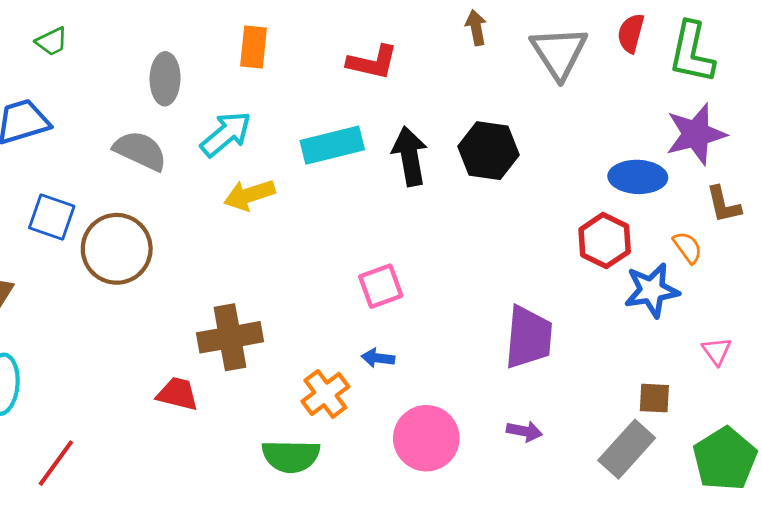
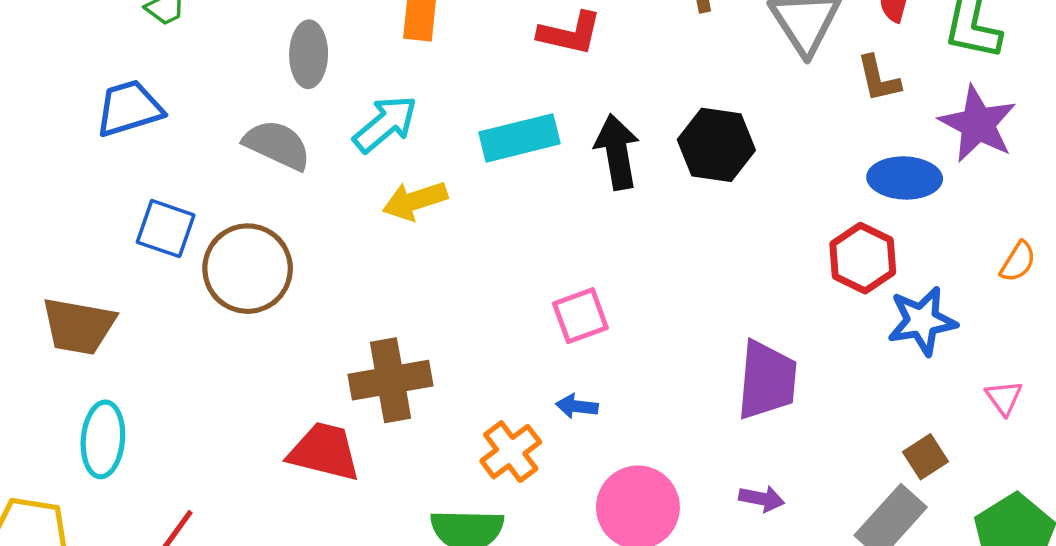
purple star: (696, 134) -> (978, 124), turned -30
brown L-shape: (723, 205) -> (878, 79), moved
orange semicircle: (688, 247) -> (1018, 262), moved, turned 68
red trapezoid: (177, 394) -> (324, 452), size x1.4
brown square: (654, 398) -> (925, 457), turned -36

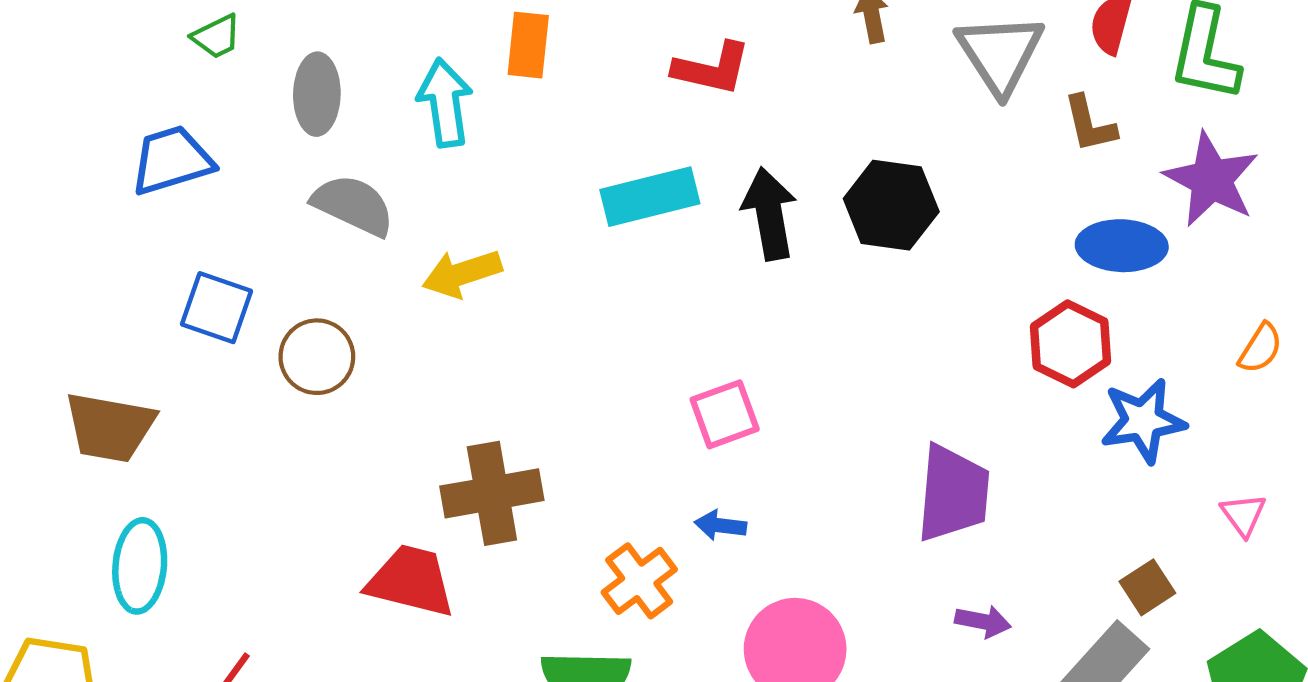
gray ellipse: (309, 54) -> (317, 94), moved
cyan arrow: (385, 124) -> (445, 103), moved, turned -58
yellow arrow: (415, 201) -> (462, 273), moved
brown circle: (248, 269) -> (317, 357), size x0.7
purple arrow: (762, 499) -> (983, 621), moved

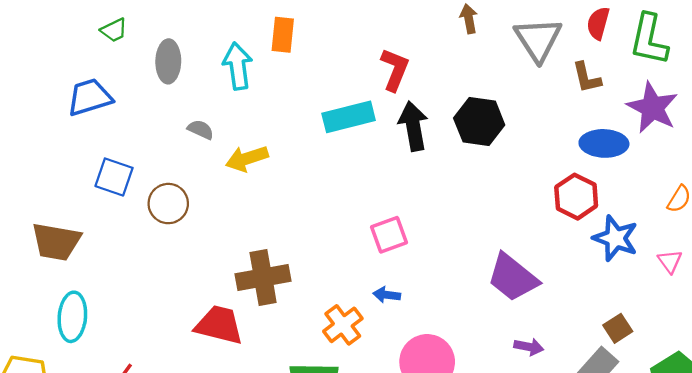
red L-shape: (712, 69) -> (395, 69), moved, turned -81
gray semicircle: (353, 205) -> (201, 130), moved, size x0.6
blue star: (1143, 421) -> (615, 238), turned 30
purple trapezoid: (953, 493) -> (513, 278), turned 124
pink triangle: (1243, 515) -> (670, 261), moved

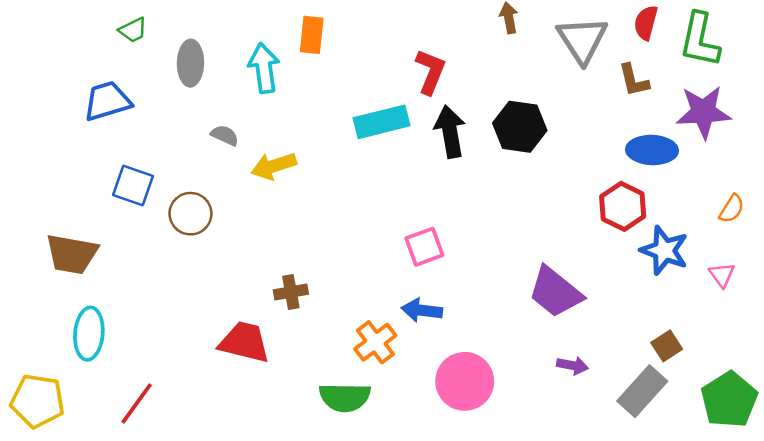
purple star: (652, 108) -> (703, 112), turned -30
brown cross: (263, 278) -> (291, 292), size x0.6
blue arrow: (387, 295) -> (422, 310), size x1.4

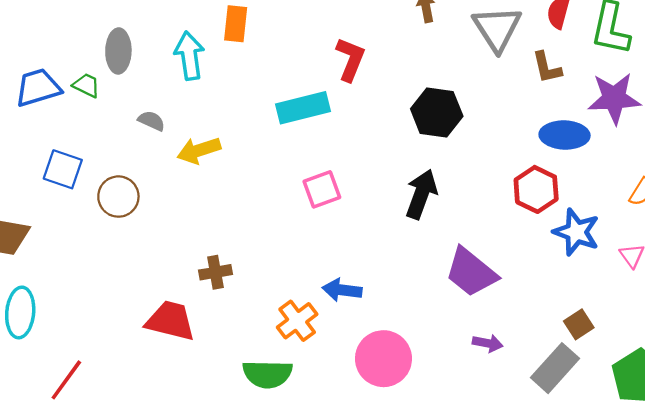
green trapezoid: (133, 30) -> (86, 85), moved, turned -128
black arrow: (450, 132) -> (421, 194), moved, turned 30
pink square: (424, 247) -> (322, 189), moved

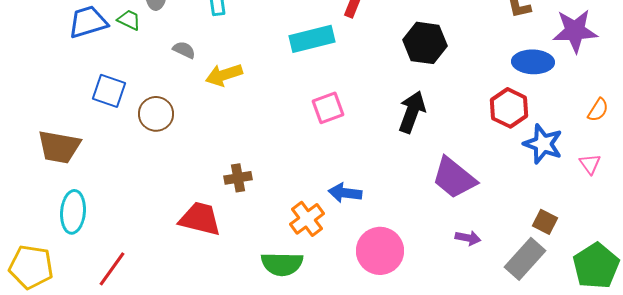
brown square: (579, 324) -> (545, 222), turned -30

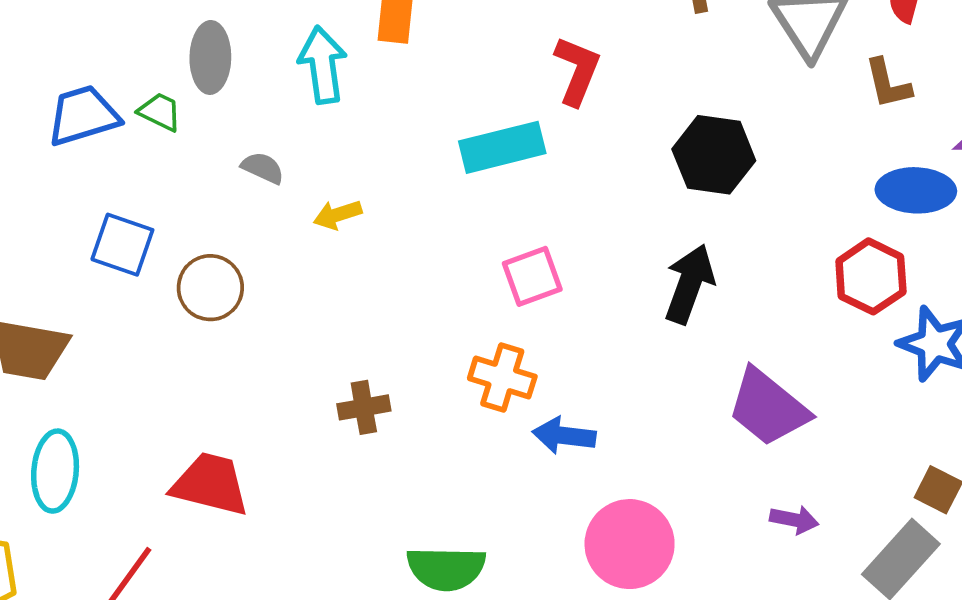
yellow arrow: (224, 75) -> (338, 215), size x0.7
red trapezoid: (200, 219) -> (210, 484), moved
orange cross: (307, 219) -> (502, 377), moved, turned -36

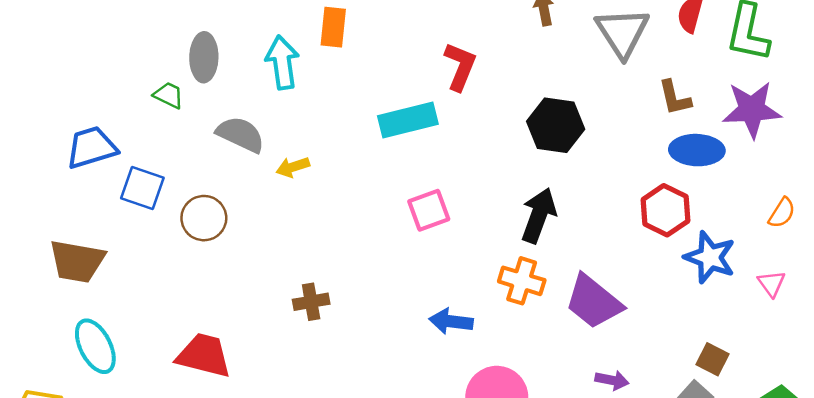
brown L-shape: (888, 84) -> (675, 98), moved
blue trapezoid: (83, 115) -> (91, 147), moved
gray semicircle: (263, 168) -> (240, 134), size x1.6
orange cross: (502, 377) -> (522, 281), moved
cyan ellipse: (55, 471) -> (95, 346), turned -32

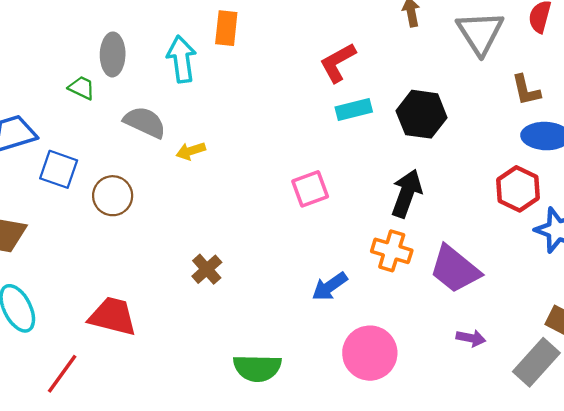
red L-shape: (460, 66) -> (338, 63), turned -141
cyan rectangle: (408, 120) -> (354, 110), moved, size x0.7
brown cross: (311, 302) -> (207, 269), turned -32
blue arrow: (451, 321) -> (330, 286), turned -42

